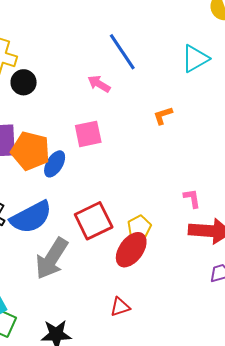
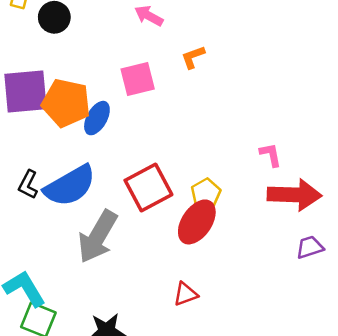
orange L-shape: (163, 116) -> (193, 57), moved

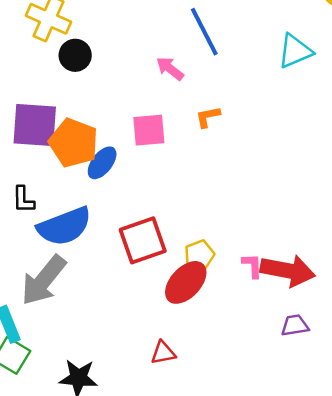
pink L-shape: (271, 155) -> (252, 266), moved
black L-shape: (28, 185) -> (23, 200), moved, turned -36
gray arrow: (98, 237) -> (44, 280), moved

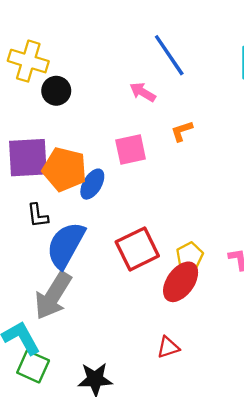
black L-shape: (23, 200) -> (38, 215), moved
blue semicircle: (64, 226) -> (66, 245), turned 147

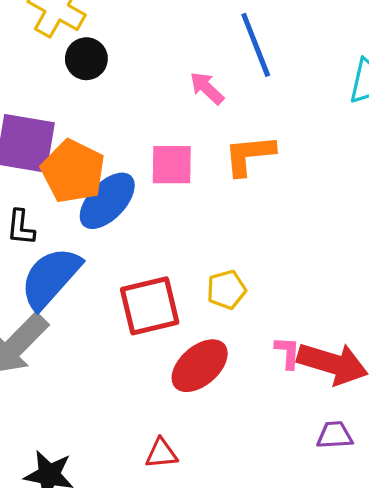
orange L-shape: (182, 131) -> (249, 155), size x1.6
blue ellipse: (92, 184) -> (107, 201), size x1.4
yellow pentagon: (190, 256) -> (226, 290), moved

